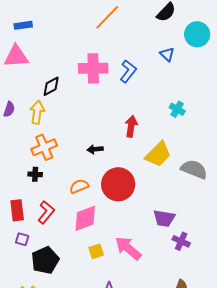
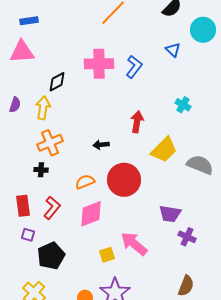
yellow square: (96, 251) -> (107, 255), moved

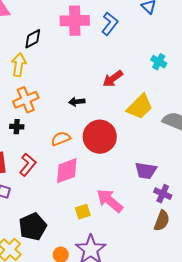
red arrow: (137, 122) -> (113, 79), turned -135
black pentagon: (51, 256) -> (33, 227), moved
brown semicircle: (186, 286) -> (162, 221), moved

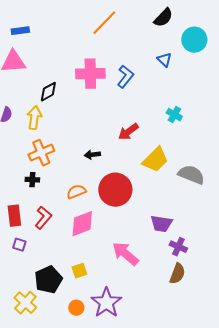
yellow square: (83, 212) -> (79, 271), moved

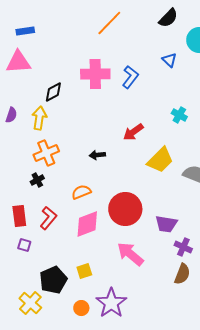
black cross: (32, 180) -> (37, 180), turned -32
red circle: (115, 190) -> (125, 209), moved

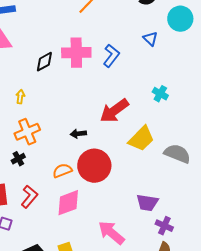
black diamond: (53, 92) -> (44, 62), moved
yellow arrow: (39, 118) -> (20, 97), size x0.6
red arrow: (133, 132) -> (114, 111), size x1.4
red circle: (125, 209) -> (94, 166), moved

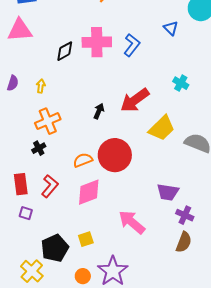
black arrow: (78, 134) -> (99, 111), moved, turned 119

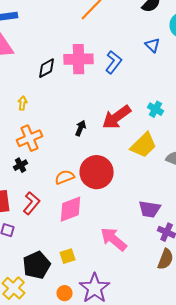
cyan cross: (181, 83) -> (156, 109), moved

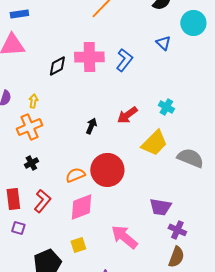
red arrow: (117, 117) -> (127, 115), size x0.7
orange cross: (30, 138) -> (29, 127), moved
yellow square: (68, 256) -> (78, 245), moved

